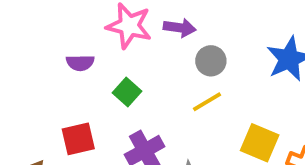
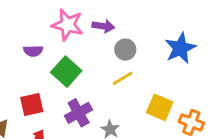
green square: (127, 92) -> (66, 72), size x1.5

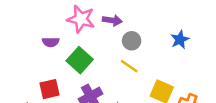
blue star: (180, 48) -> (180, 40), size x0.7
yellow line: (123, 78) -> (129, 66), turned 66

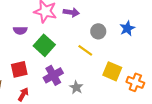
gray circle: (132, 41) -> (98, 31), moved

